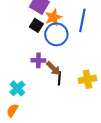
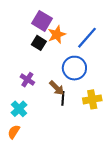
blue line: (82, 20) -> (87, 38), turned 30
blue circle: (56, 34) -> (74, 68), moved
purple cross: (38, 60) -> (27, 80), moved, turned 32

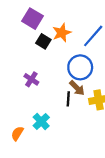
purple square: (42, 21) -> (33, 19), moved
brown arrow: (57, 88) -> (77, 88), moved
cyan cross: (19, 109) -> (41, 122), moved

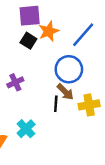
purple square: (33, 19) -> (30, 16), moved, turned -36
purple cross: (31, 79) -> (15, 82), turned 32

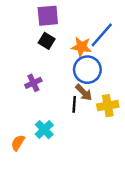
orange star: (49, 31) -> (81, 47), moved, turned 30

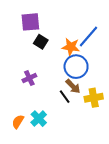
purple square: (48, 16) -> (30, 22), moved
black line: (74, 104) -> (65, 97), turned -40
orange semicircle: (18, 143) -> (18, 122), moved

